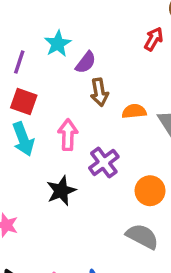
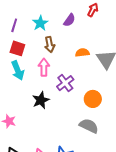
cyan star: (58, 44) -> (40, 23), moved
purple semicircle: (86, 62) -> (69, 20), moved
brown arrow: (99, 92) -> (50, 45), moved

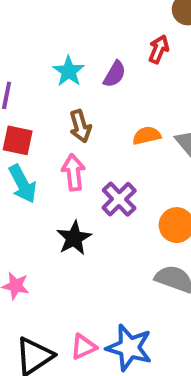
cyan star: (40, 23) -> (69, 71), moved

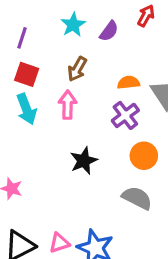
brown arrow: (80, 126) -> (77, 69), turned 40
purple cross: (119, 199) -> (125, 115), moved
black star: (74, 238) -> (84, 161), moved

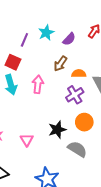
purple line: (22, 38) -> (24, 40), moved
brown arrow: (77, 69) -> (60, 64), moved
black star: (84, 161) -> (57, 130), moved
pink triangle: (59, 243) -> (27, 140), moved, turned -48

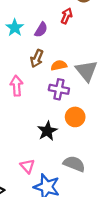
purple cross: (75, 95) -> (59, 89), turned -36
pink triangle: (27, 140) -> (27, 166), moved
gray semicircle: (77, 149) -> (74, 164), moved

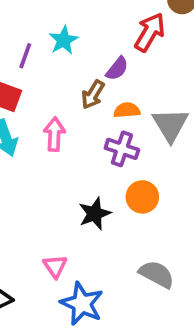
red arrow: (67, 16) -> (150, 32), size x1.5
purple semicircle: (41, 30) -> (117, 69), moved
gray semicircle: (74, 164) -> (157, 274), moved

